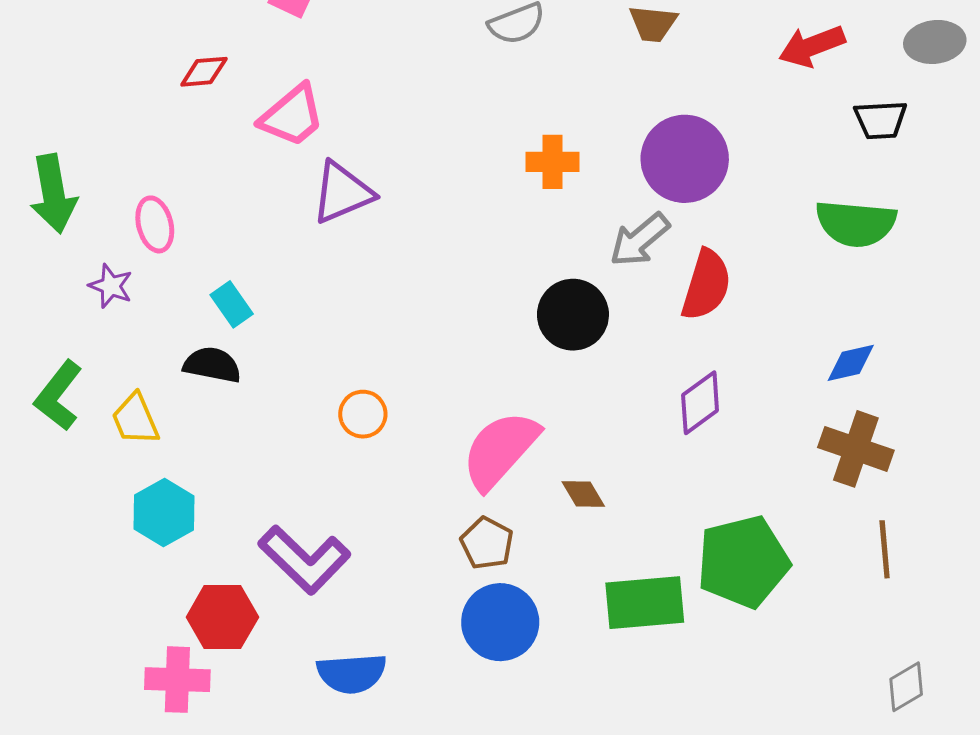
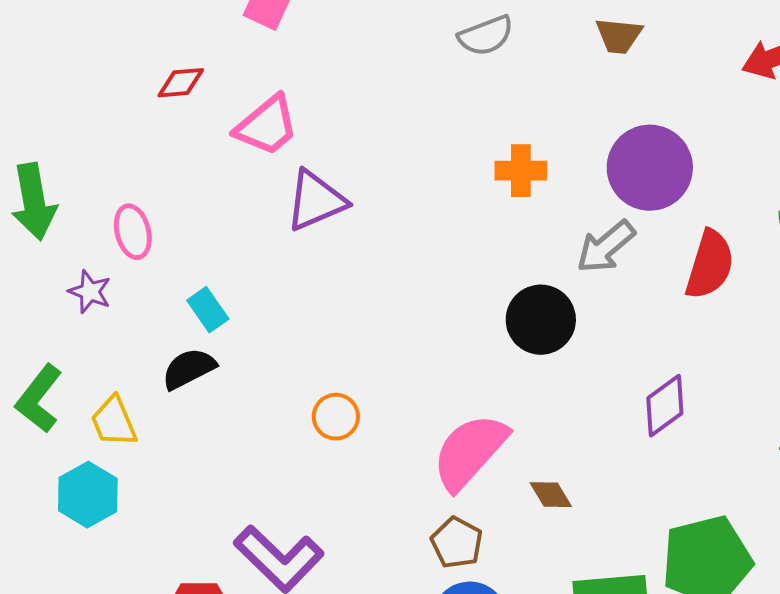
red semicircle: (706, 285) -> (710, 265), moved
black semicircle: (212, 365) -> (189, 369), turned -38
cyan hexagon: (164, 512) -> (88, 495), moved

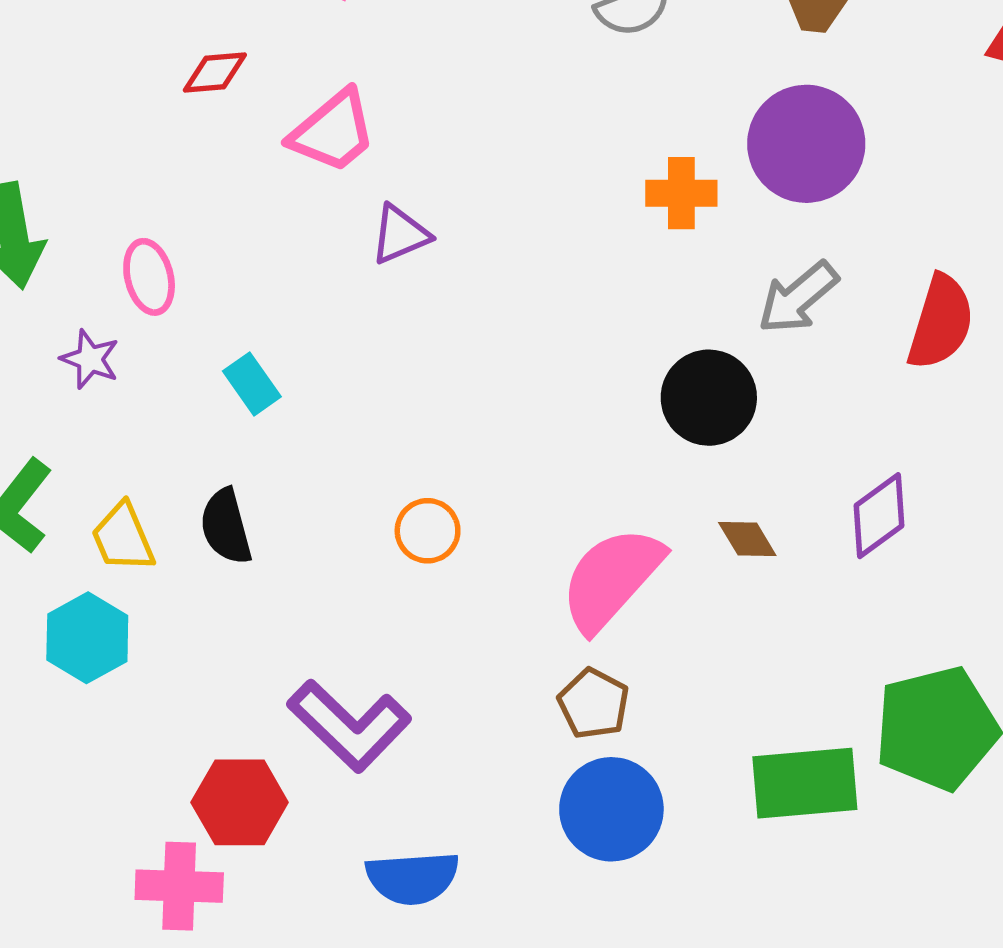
purple circle: (650, 168) -> (806, 144), moved
purple triangle: (316, 201) -> (400, 234), size x0.7
black semicircle: (189, 369) -> (226, 527), moved, turned -78
brown diamond: (551, 495) -> (747, 539), moved

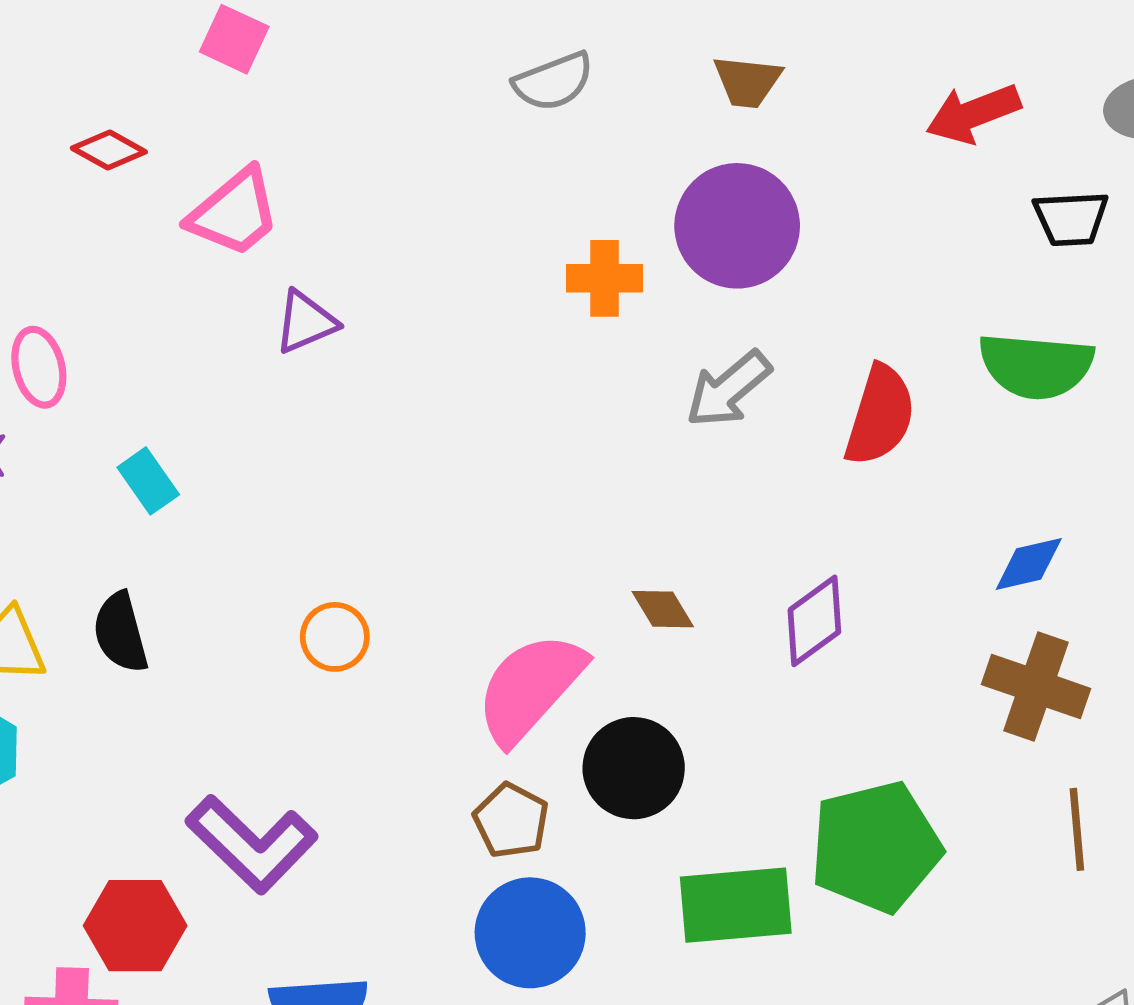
red diamond: (215, 72) -> (109, 150), turned 34
black circle: (709, 398) -> (634, 768), moved
brown diamond: (747, 539) -> (663, 609), moved

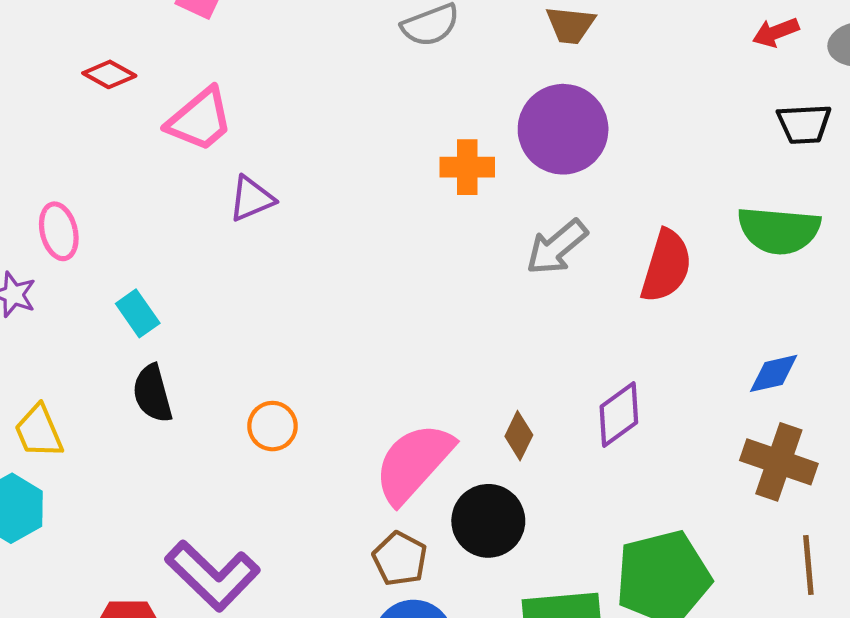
red arrow: (973, 114) -> (776, 32), moved, size x0.7
brown diamond: (663, 609) -> (519, 436), moved, turned 57
black semicircle: (120, 633) -> (152, 393), moved

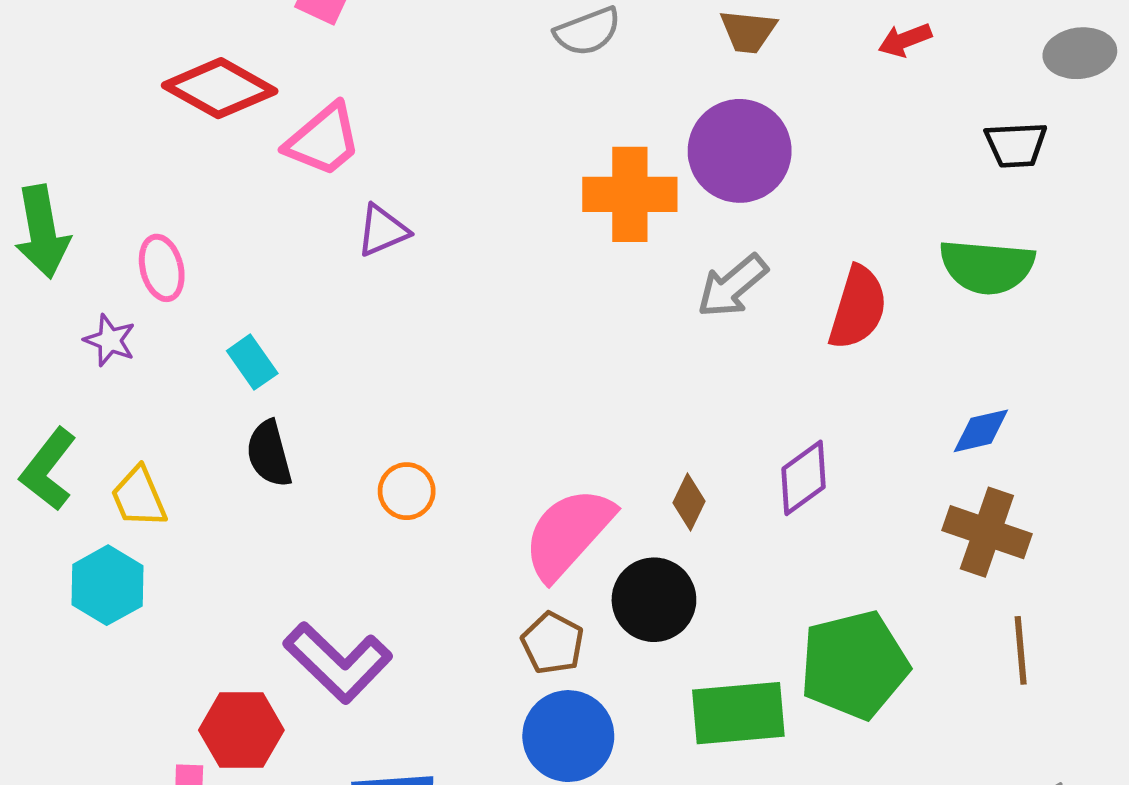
red arrow: (776, 32) -> (905, 40), moved
red diamond: (109, 74) -> (220, 88), size x1.8
orange cross: (467, 167) -> (630, 194), size x1.5

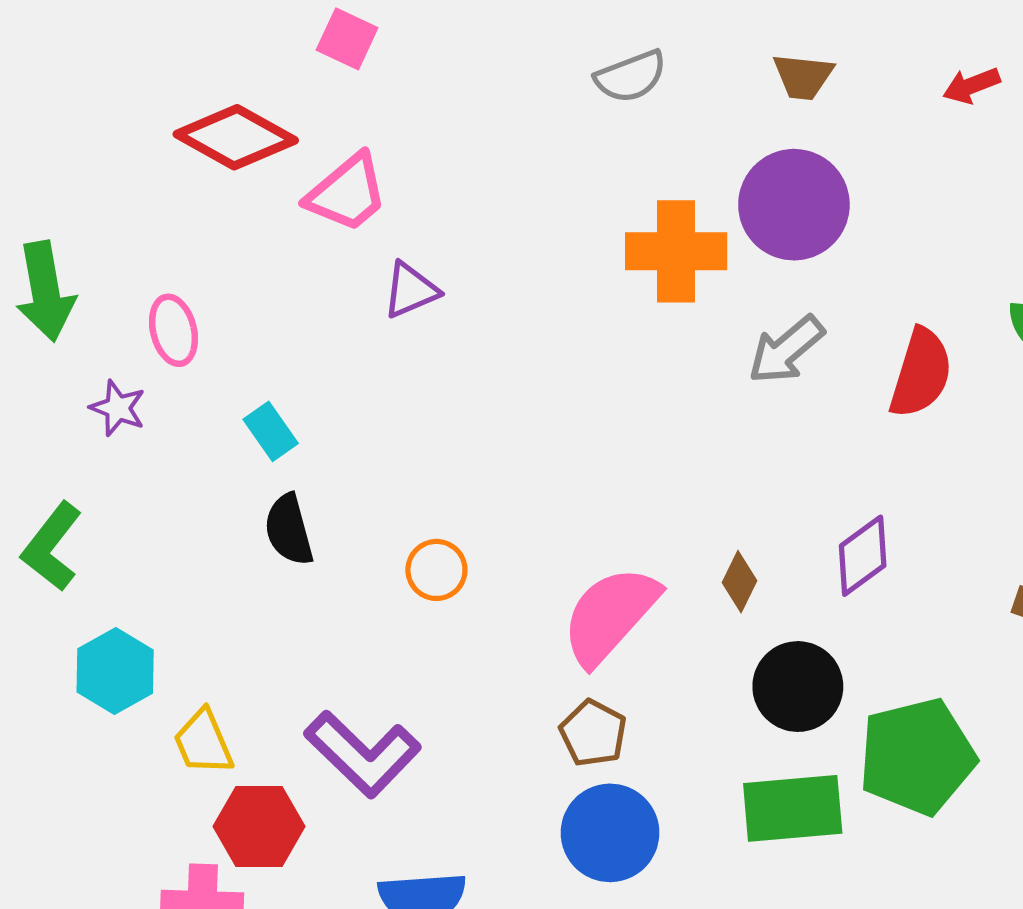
yellow trapezoid: (139, 497) -> (203, 742), moved
black circle: (654, 600) -> (798, 687), moved

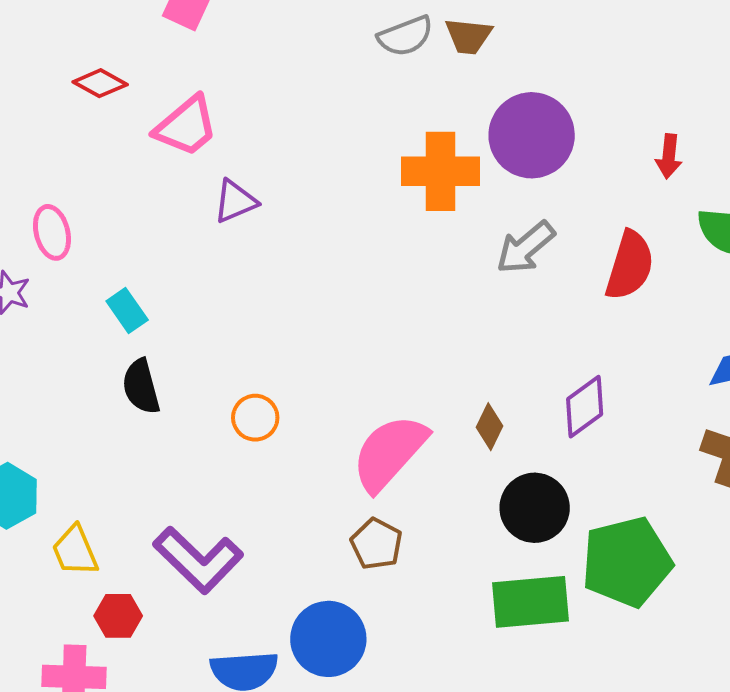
brown trapezoid: (803, 76) -> (469, 36), moved
red arrow: (971, 85) -> (669, 156), moved, turned -63
red diamond: (236, 137) -> (100, 83), size x0.6
red hexagon: (259, 826) -> (118, 616), size x0.7
blue circle: (610, 833) -> (328, 639), moved

